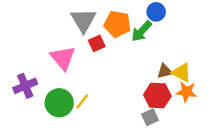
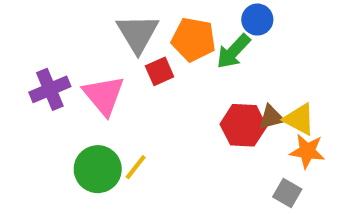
purple cross: (25, 86) -> (50, 89), moved
red hexagon: (157, 95) -> (243, 125), moved
gray square: (150, 117) -> (287, 193), moved, turned -35

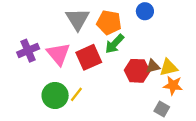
green arrow: (233, 51) -> (115, 44), moved
red square: (160, 71) -> (89, 57), moved, size x1.6
yellow triangle: (299, 119) -> (169, 67), turned -42

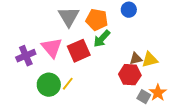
purple cross: (28, 51) -> (26, 56), moved
red hexagon: (137, 71) -> (130, 75), moved
orange star: (173, 85) -> (158, 93), moved, turned 30

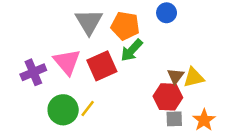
brown triangle: (136, 59) -> (176, 76), turned -40
gray square: (144, 97) -> (174, 119), moved, turned -32

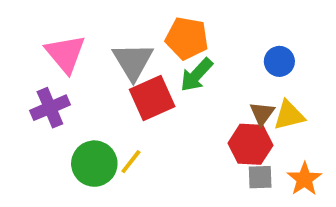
blue circle: (167, 13) -> (279, 61), moved
gray triangle: (89, 22) -> (133, 61), moved
pink triangle: (67, 62) -> (65, 54), moved

